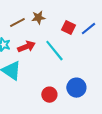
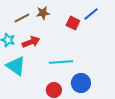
blue line: (88, 29) -> (91, 14), moved
cyan line: (54, 51) -> (61, 62), moved, turned -55

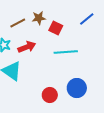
red square: (73, 23) -> (56, 28), moved
cyan line: (61, 62) -> (66, 52), moved

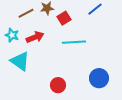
red square: (56, 28) -> (64, 18), turned 32
blue circle: (77, 88) -> (99, 78), moved

